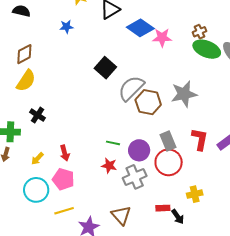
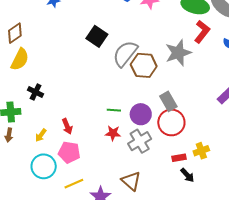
red L-shape: (200, 139) -> (202, 32), moved, turned 35
red rectangle: (163, 208) -> (179, 158), moved

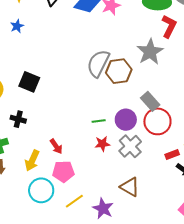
black square: (97, 36) -> (29, 82), moved
yellow arrow: (41, 135) -> (32, 160), size x1.5

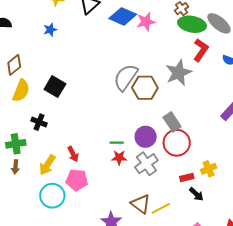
green line: (99, 121) -> (117, 143), moved
yellow line: (74, 201) -> (161, 208), moved

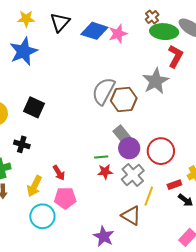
blue star: (50, 30) -> (23, 51), size x2.0
gray rectangle: (172, 122) -> (122, 135), moved
yellow line: (161, 208) -> (149, 196), moved, turned -36

